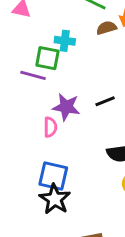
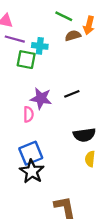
purple line: (33, 75) -> (15, 39), moved
blue square: (53, 176) -> (31, 153), turned -35

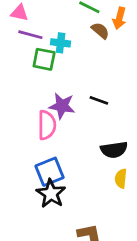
brown semicircle: (73, 36) -> (100, 31), turned 56
black line: (72, 94) -> (99, 100), turned 42
pink semicircle: (28, 114) -> (47, 125), size x1.5

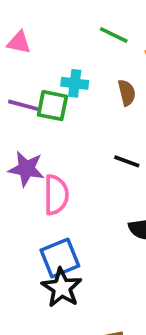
brown semicircle: (100, 31) -> (127, 93), moved, turned 36
purple line: (30, 35) -> (25, 106), moved
purple star: (62, 106) -> (26, 169), moved

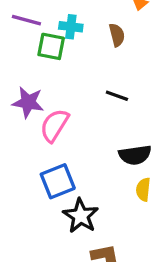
purple line: (25, 106) -> (26, 20), moved
pink semicircle: (56, 195) -> (54, 125), turned -148
black star: (62, 288) -> (81, 216), moved

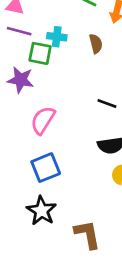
black line: (117, 96) -> (107, 104), moved
purple star: (28, 102) -> (21, 80), moved
black star: (81, 216) -> (41, 211), moved

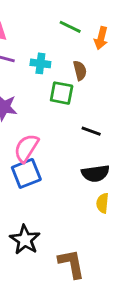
green square: (40, 53) -> (62, 93), moved
blue square: (46, 168) -> (26, 173), moved

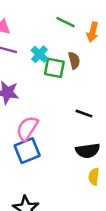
cyan cross: (40, 63) -> (39, 54), turned 35
green square: (62, 93) -> (54, 68), moved

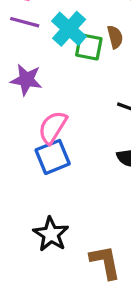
cyan cross: (39, 54) -> (69, 29), size x1.5

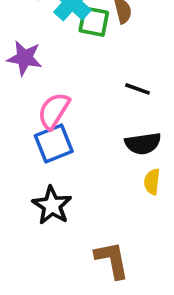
black star: (51, 234) -> (52, 205), moved

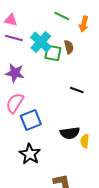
pink semicircle: (54, 111) -> (15, 103), moved
black semicircle: (143, 144) -> (70, 133), moved

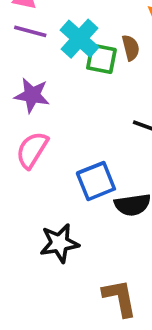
blue square: (31, 120) -> (96, 181), moved
black star: (30, 154) -> (59, 243), turned 30

